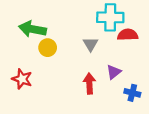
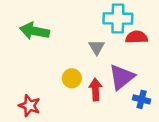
yellow circle: (48, 48) -> (72, 78), moved
purple triangle: (114, 72) -> (122, 77), size x1.6
red star: (22, 79) -> (29, 106), moved

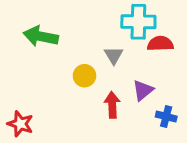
purple triangle: (122, 77) -> (143, 90), size x0.7
yellow circle: (72, 78) -> (84, 76), moved
red star: (29, 106) -> (20, 124), moved

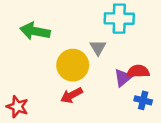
red semicircle: (160, 44) -> (138, 71), moved
yellow circle: (84, 76) -> (73, 65), size x1.6
red arrow: (112, 105) -> (71, 95), moved, turned -115

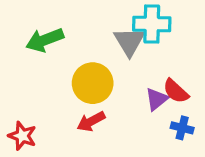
green arrow: (35, 31) -> (45, 40), turned -32
gray triangle: (98, 48) -> (129, 42), moved, size x1.5
red semicircle: (138, 71) -> (176, 91), turned -135

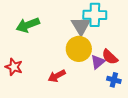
yellow circle: (93, 83) -> (79, 49), moved
red star: (22, 136) -> (14, 67), moved

